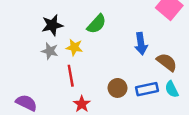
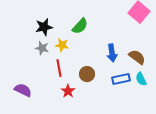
blue arrow: (141, 44) -> (112, 53), moved
brown circle: (118, 88) -> (87, 74), moved

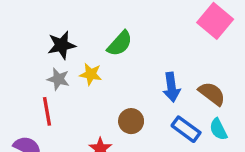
red line: (59, 68) -> (47, 111), moved
blue rectangle: (121, 79) -> (186, 129), turned 48

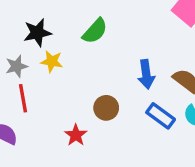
yellow star: (91, 74) -> (52, 61), moved
gray star: (58, 79) -> (17, 66), moved, turned -30

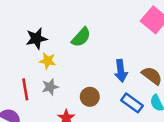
gray star: (17, 66) -> (50, 87), moved

